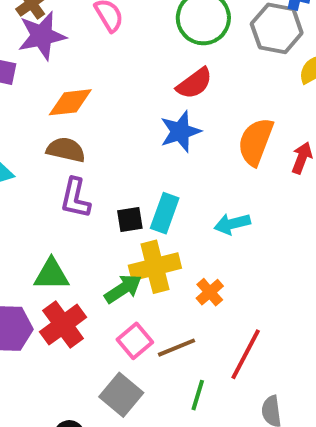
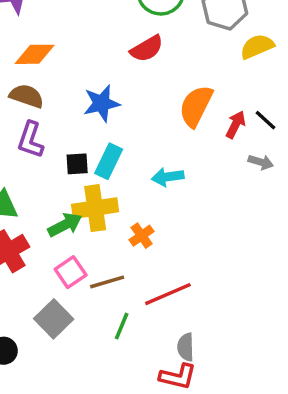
blue star: (180, 131) -> (102, 103), moved
red line: (246, 354) -> (168, 294), turned 33

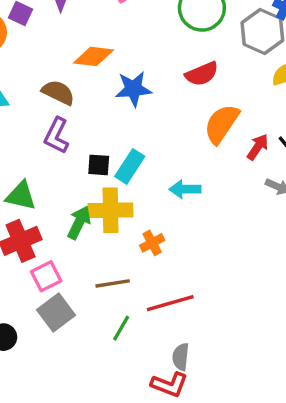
red semicircle: (147, 49) -> (202, 74), moved
orange diamond: (35, 54) -> (93, 56), moved
blue star: (102, 103) -> (133, 89), moved
green arrow: (65, 225) -> (79, 223), turned -44
pink square: (71, 272) -> (46, 276), moved

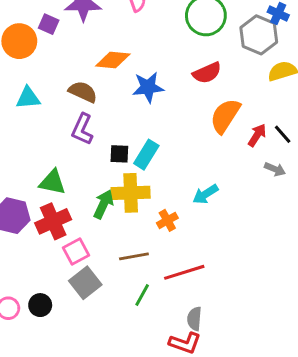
cyan arrow: (185, 189) -> (205, 194), moved, turned -30

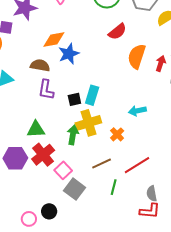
blue star: (148, 87) -> (69, 54), moved
cyan arrow: (205, 194) -> (137, 111), turned 36

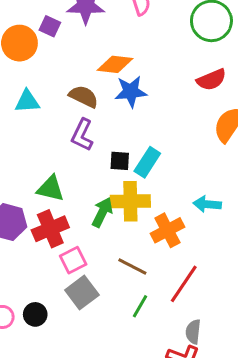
orange cross: (117, 134) -> (167, 230), size x1.5
brown line: (102, 164) -> (132, 266), turned 36
red line: (137, 165) -> (184, 284), turned -40

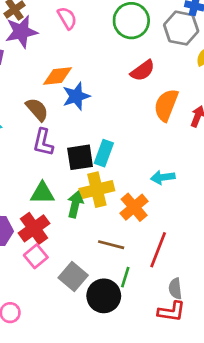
brown semicircle: (84, 96) -> (37, 109), turned 35
black square: (120, 161) -> (80, 157), size x1.5
green triangle: (50, 189) -> (42, 193), moved
pink square: (73, 260) -> (36, 256), moved
black circle: (35, 314) -> (104, 296), moved, size x1.6

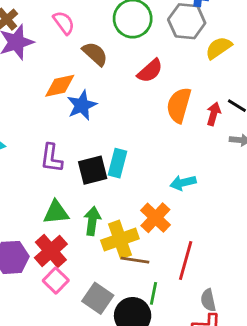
brown semicircle: (37, 109) -> (95, 54), moved
yellow cross: (97, 190) -> (120, 239), moved

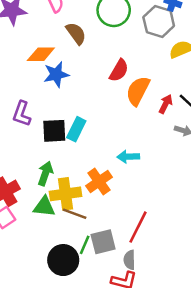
red semicircle: (150, 71) -> (119, 70), moved, turned -30
green triangle: (56, 212) -> (44, 207), moved
red line: (186, 260) -> (138, 227), moved
gray square: (98, 298) -> (103, 242), moved, turned 30

